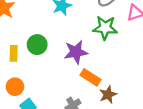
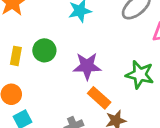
green star: (105, 28) -> (140, 75), moved

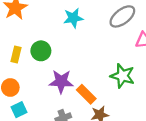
purple star: (87, 66) -> (61, 82), moved

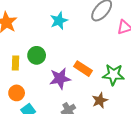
green star: (123, 76) -> (113, 75), moved
orange rectangle: (86, 94) -> (83, 69), moved

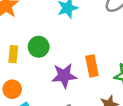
orange rectangle: (83, 69) -> (92, 66), turned 42

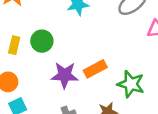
orange rectangle: (92, 66) -> (95, 69), turned 65

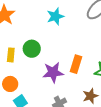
orange rectangle: (95, 69) -> (76, 64), turned -36

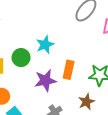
cyan star: (55, 16) -> (45, 45), moved

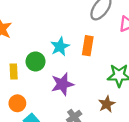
orange rectangle: (69, 70) -> (88, 46), moved

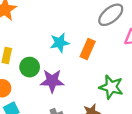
green circle: (36, 61) -> (30, 67), moved

